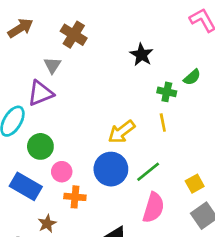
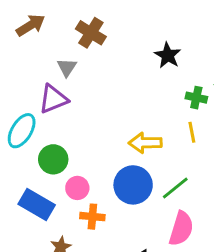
yellow arrow: (122, 132) -> (145, 143), turned 36

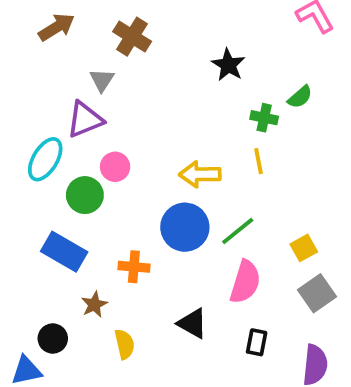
pink circle: (77, 188) -> (115, 167), moved

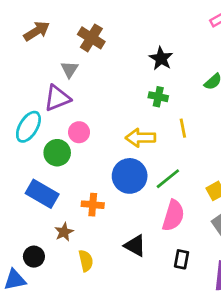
green cross: (264, 118) -> (158, 97), moved

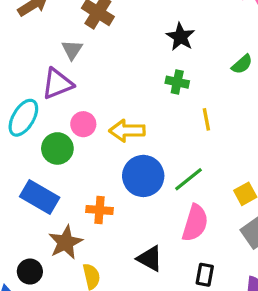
yellow arrow: (141, 138) -> (127, 131), moved
brown star: (64, 232) -> (65, 242), size x1.5

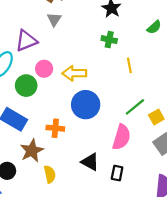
gray triangle: (72, 50) -> (54, 19), moved
green line: (189, 179) -> (135, 107), moved
black rectangle: (205, 275) -> (117, 173), moved

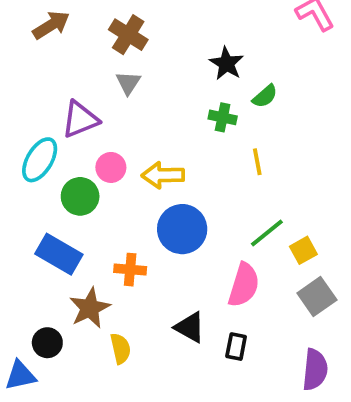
green semicircle: (154, 27) -> (265, 96), moved

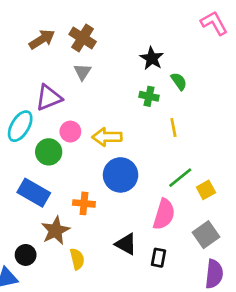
brown arrow: (51, 25) -> (42, 39), moved
green semicircle: (265, 96) -> (179, 81), turned -84
gray square: (317, 296) -> (206, 235), moved

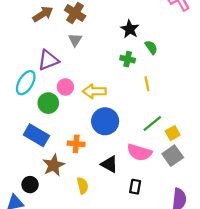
pink semicircle: (164, 214) -> (139, 152), turned 90
gray square: (206, 235) -> (173, 156), moved
black triangle: (126, 244) -> (109, 164), moved
yellow semicircle: (77, 259) -> (83, 186), moved

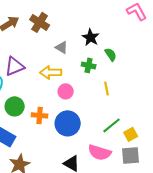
gray triangle: (75, 40) -> (62, 47), moved, turned -32
pink circle: (65, 87) -> (66, 91), moved
yellow arrow: (94, 91) -> (51, 72), moved
orange cross: (76, 144) -> (40, 115), moved
gray square: (173, 156) -> (131, 155), turned 30

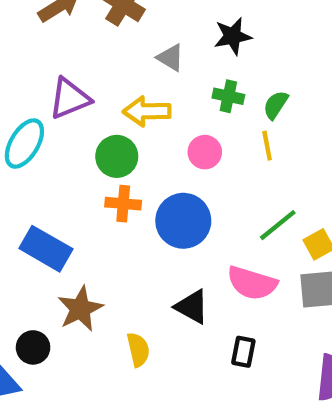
black star: (91, 37) -> (233, 36), turned 30
green semicircle: (111, 54) -> (276, 105), moved, turned -112
pink circle: (66, 91) -> (205, 152), moved
green circle: (15, 106) -> (117, 156), moved

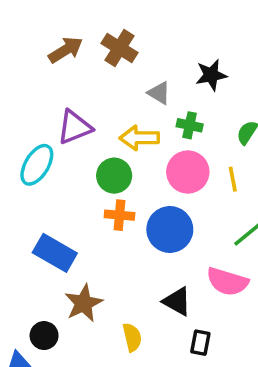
green cross: (228, 96) -> (190, 125), moved
yellow line: (267, 146) -> (233, 179), moved
pink circle: (205, 152) -> (188, 172), size x1.5
black rectangle: (243, 352) -> (200, 343), moved

